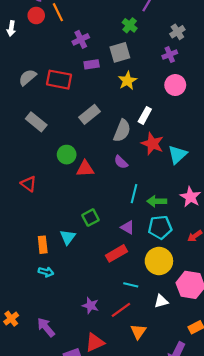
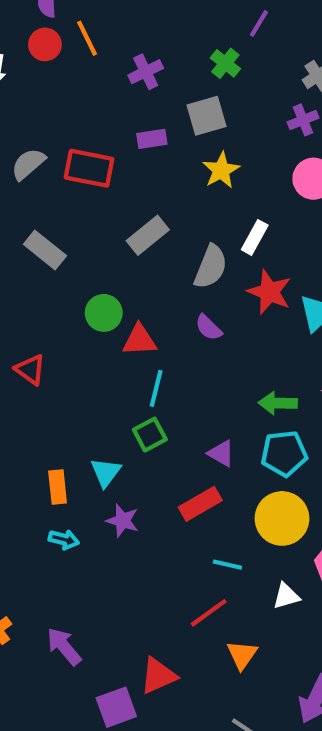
purple cross: (81, 39) -> (146, 72), moved
cyan line: (134, 194) -> (156, 388), moved
purple star: (91, 306) -> (123, 521), moved

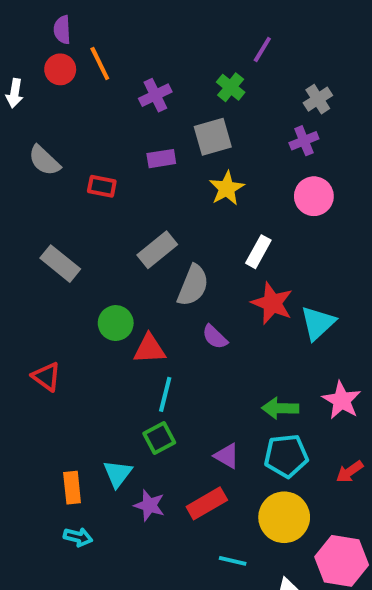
gray semicircle: (28, 164) -> (44, 161), moved, turned -96
red rectangle: (89, 168) -> (102, 186), size x0.6
gray semicircle: (211, 267) -> (193, 285), moved
purple star: (123, 521) -> (149, 505), moved

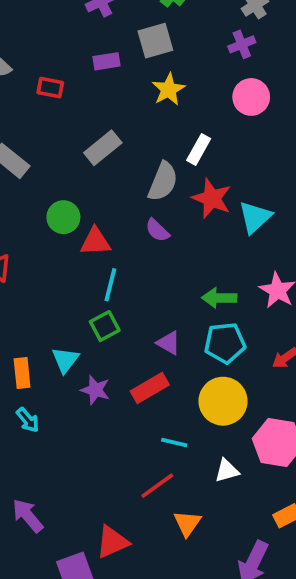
gray semicircle: (193, 285) -> (163, 181), moved
cyan arrow: (78, 537) -> (28, 420), turned 36

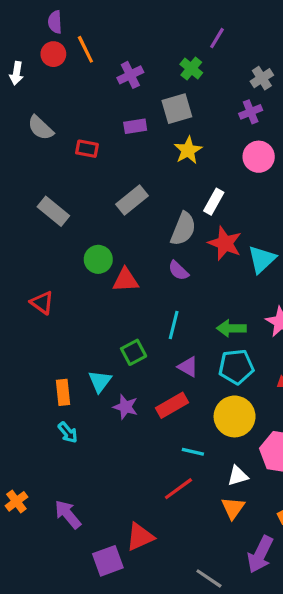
cyan line: (110, 285) -> (174, 325), moved
orange triangle: (187, 523) -> (233, 508), moved

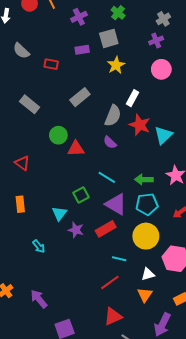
cyan line: (174, 325) -> (107, 177), turned -72
purple triangle: (188, 367) -> (116, 204), size x1.6
orange rectangle: (63, 392) -> (20, 204), moved
red triangle: (140, 537) -> (113, 316), moved

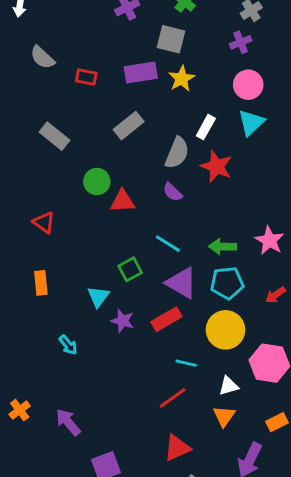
gray square: (109, 38) -> (171, 39), turned 30
purple rectangle: (82, 50) -> (141, 73), moved, size x1.5
cyan triangle: (163, 135) -> (251, 122), moved

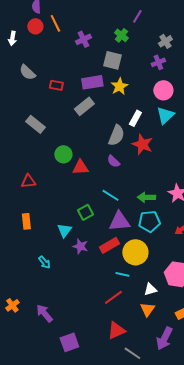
gray rectangle: (129, 126) -> (84, 106), moved
red triangle: (44, 222) -> (28, 181), turned -42
purple triangle: (182, 283) -> (119, 221), turned -35
yellow circle: (225, 330) -> (135, 252), moved

